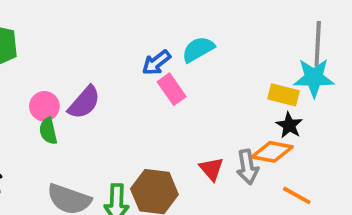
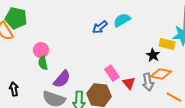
pink rectangle: (172, 89) -> (112, 73), moved
purple semicircle: (84, 102) -> (62, 79), moved
black star: (289, 125) -> (153, 55), moved

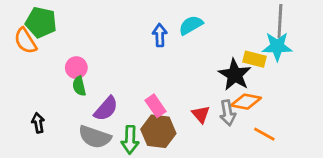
blue arrow: (100, 27) -> (160, 35), turned 126
black star: (153, 55) -> (235, 75), size x1.6
pink rectangle: (112, 73) -> (156, 106), moved

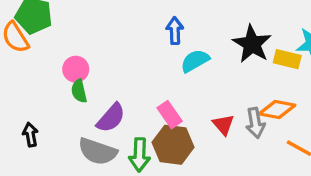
cyan semicircle: (191, 25) -> (195, 61), moved
black star: (235, 75) -> (252, 44), moved

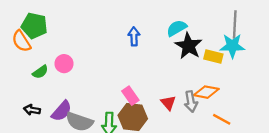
cyan semicircle: (195, 61) -> (177, 28), moved
green semicircle: (79, 91) -> (40, 72), moved, turned -112
purple semicircle: (111, 118) -> (62, 111), moved
black arrow: (30, 135) -> (32, 110), turned -70

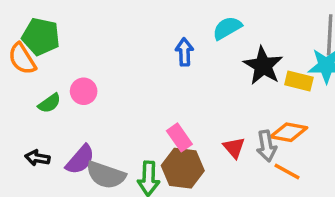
cyan semicircle: (177, 28) -> (227, 28), moved
orange line: (222, 119) -> (287, 172), moved

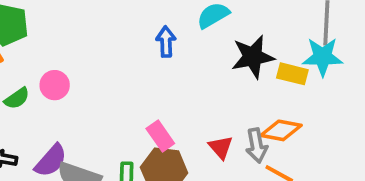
black star: (263, 66) -> (253, 57), turned 30

